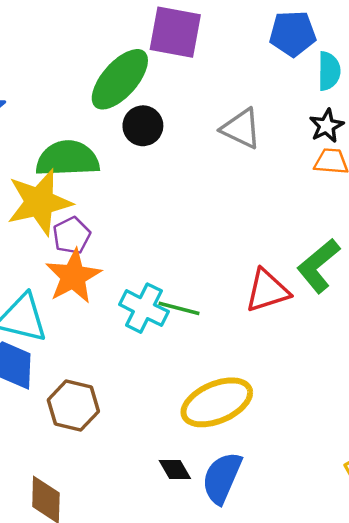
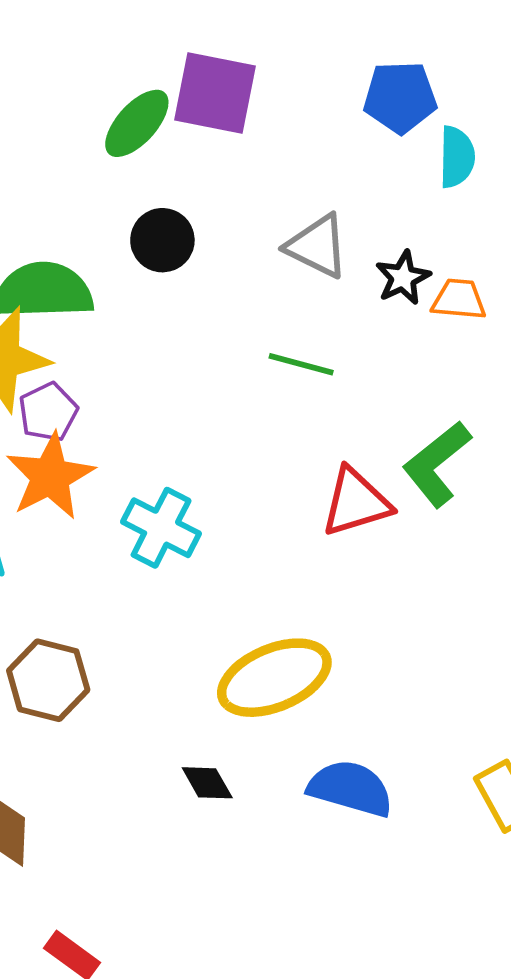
green ellipse: (120, 79) -> (137, 123), moved, size x0.7
black star: (327, 126) -> (403, 278), moved
green line: (179, 308) -> (301, 364), moved
blue semicircle: (222, 478) -> (351, 788), moved, turned 82

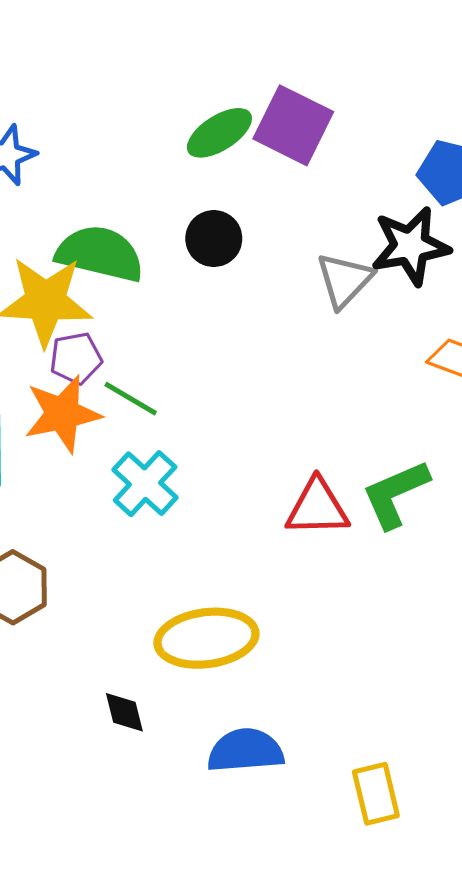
gray triangle: (317, 246) -> (345, 280), turned 32
black star: (403, 278) -> (411, 246), moved, size x1.6
green line: (301, 364) -> (131, 399), moved
blue semicircle: (351, 788) -> (245, 751), turned -36

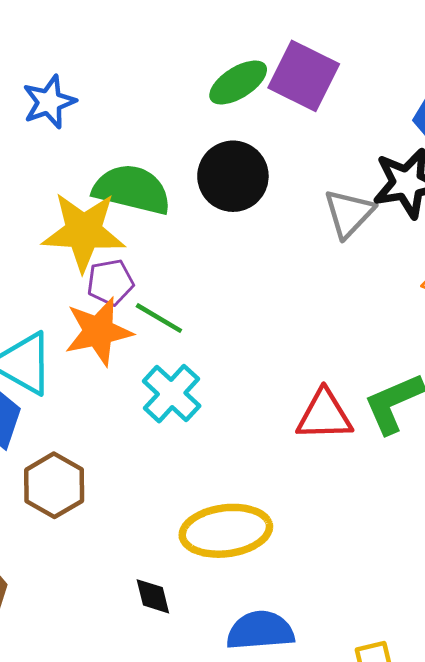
black circle: (214, 239) -> (233, 176), size x1.4

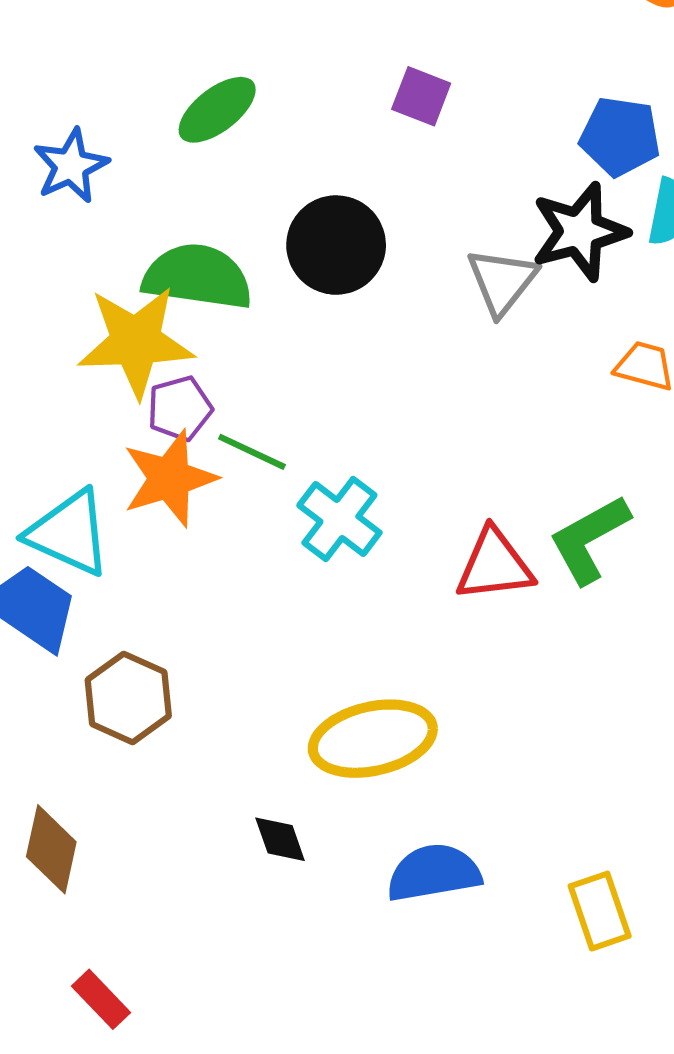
purple square: (304, 76) -> (421, 96), size x0.6
green ellipse: (238, 82) -> (217, 110), moved
cyan cross: (172, 394) -> (339, 519), moved

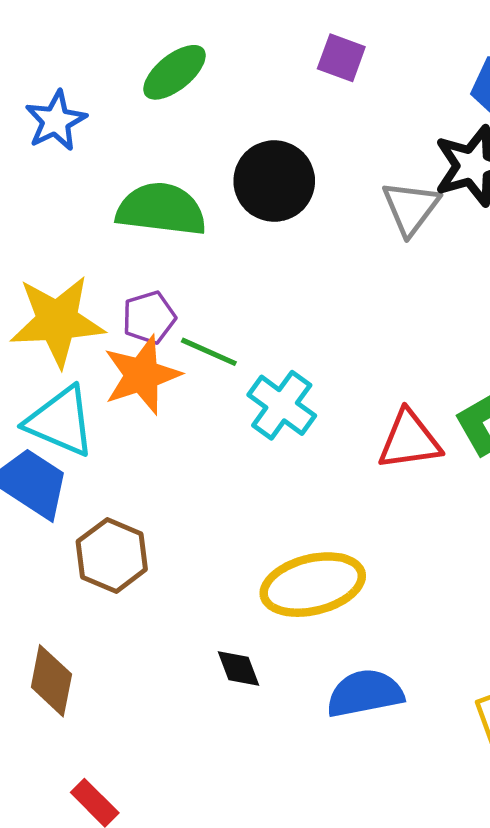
yellow star: (136, 342) -> (57, 321), moved

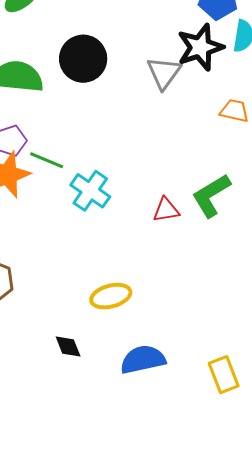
red triangle: (409, 440) -> (166, 210), size x0.7
yellow ellipse: (313, 585) -> (111, 296), size x0.7

